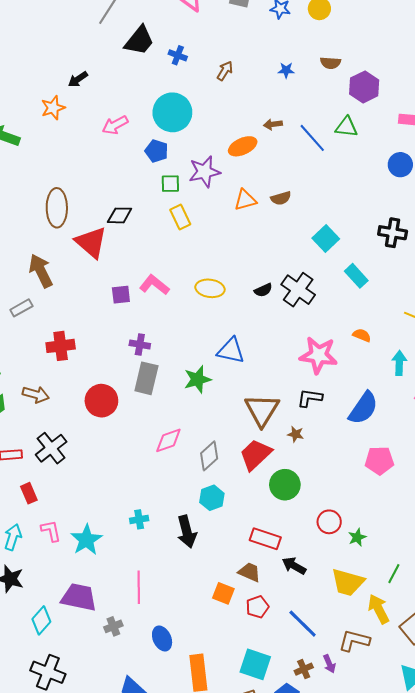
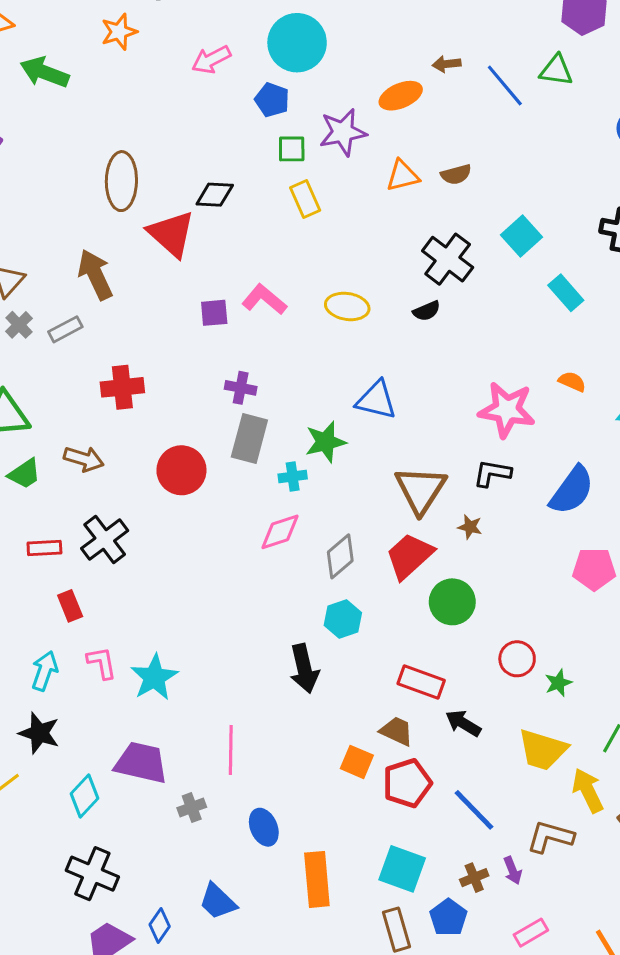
black cross: (298, 290) -> (448, 259), moved
cyan cross: (139, 519) -> (293, 477), moved
red pentagon: (257, 607) -> (407, 783), size x1.4

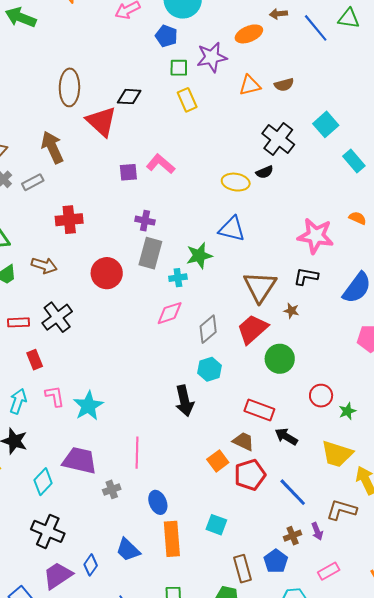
yellow ellipse: (347, 306) -> (236, 182), moved
orange square: (357, 762) -> (218, 461), turned 30
cyan square: (402, 869) -> (216, 525), moved, size x0.7
orange rectangle: (317, 879) -> (172, 539), moved

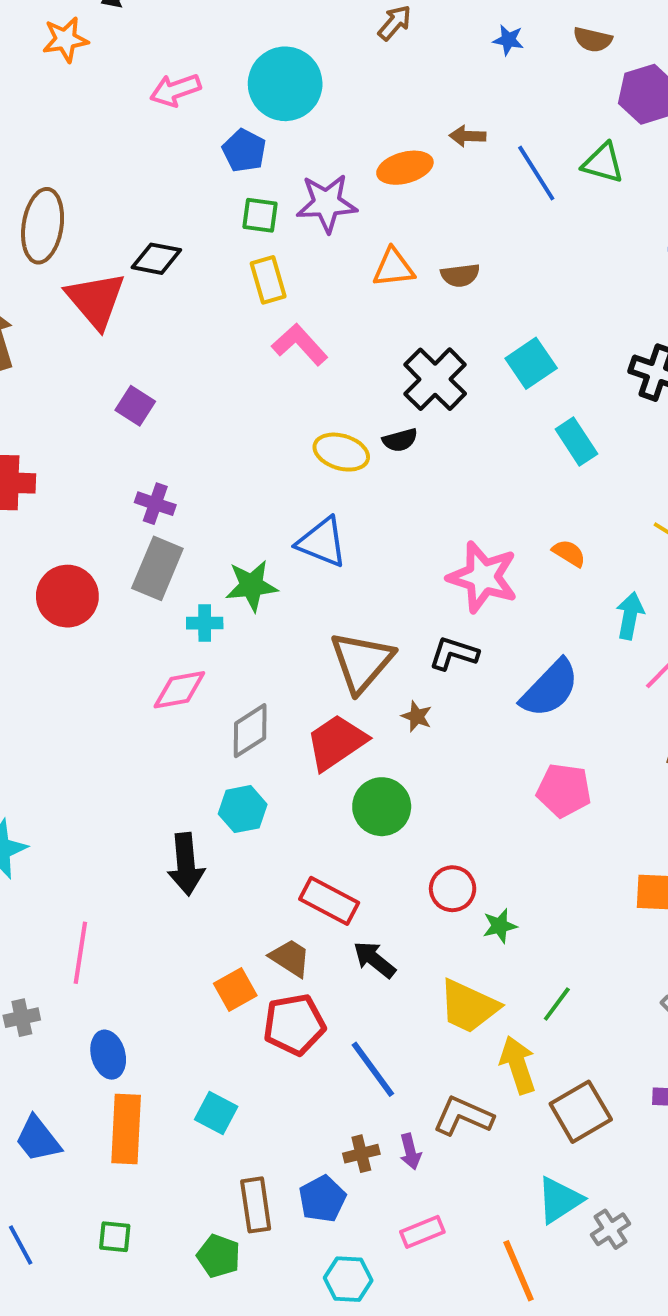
pink L-shape: (161, 164) -> (300, 344), moved
purple square: (128, 172) -> (135, 406), turned 30

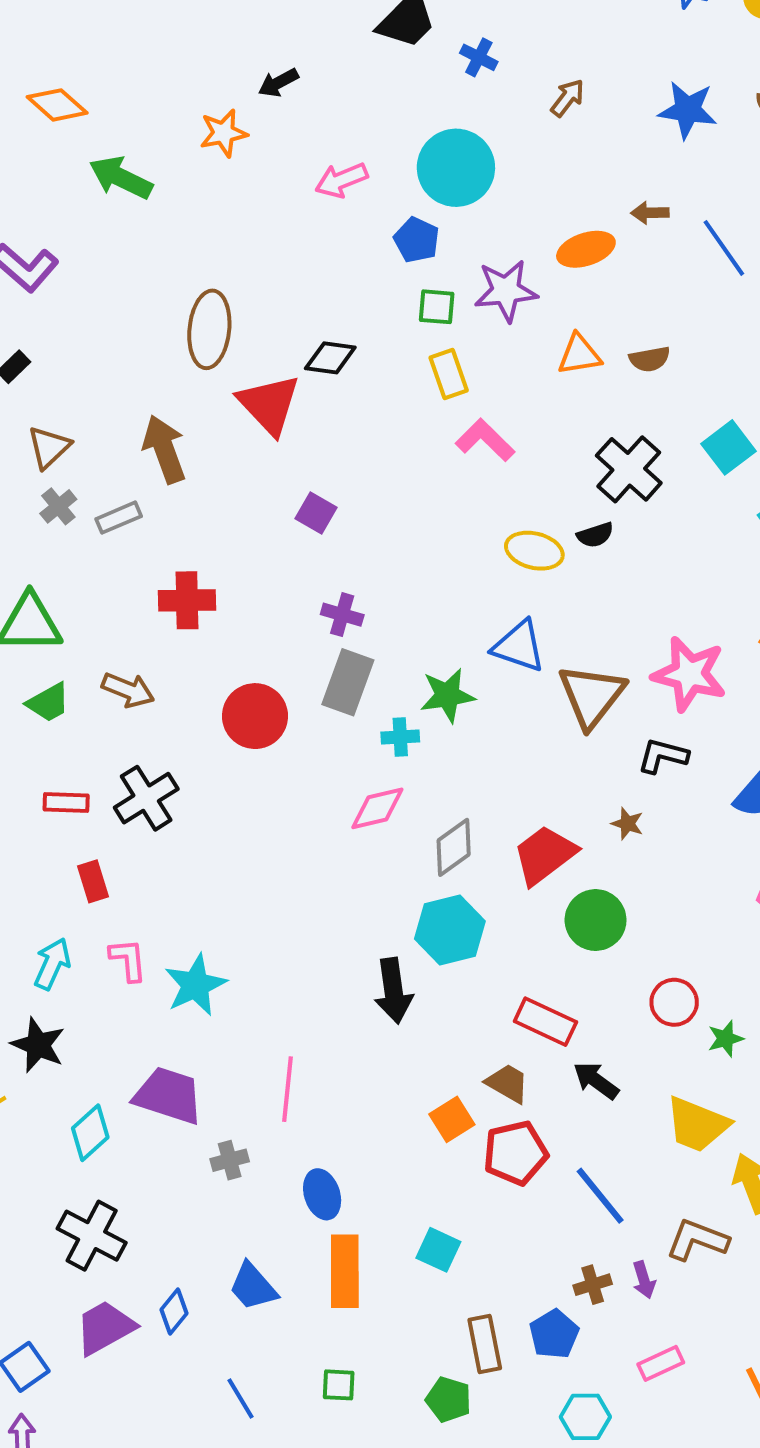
blue star: (508, 40) -> (688, 110), size x1.8
brown triangle: (362, 662) -> (592, 696), moved
cyan hexagon: (243, 809) -> (450, 930), size x1.4

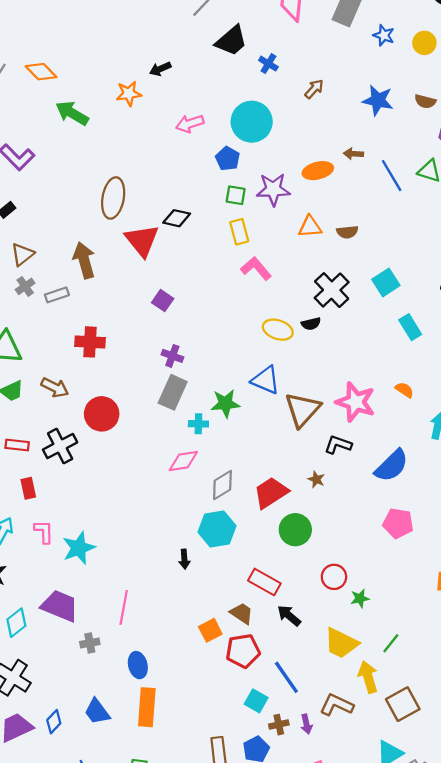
red circle: (255, 716) -> (102, 414), moved
black arrow: (393, 991) -> (184, 559), size x0.6
cyan square: (438, 1250) -> (256, 701), moved

